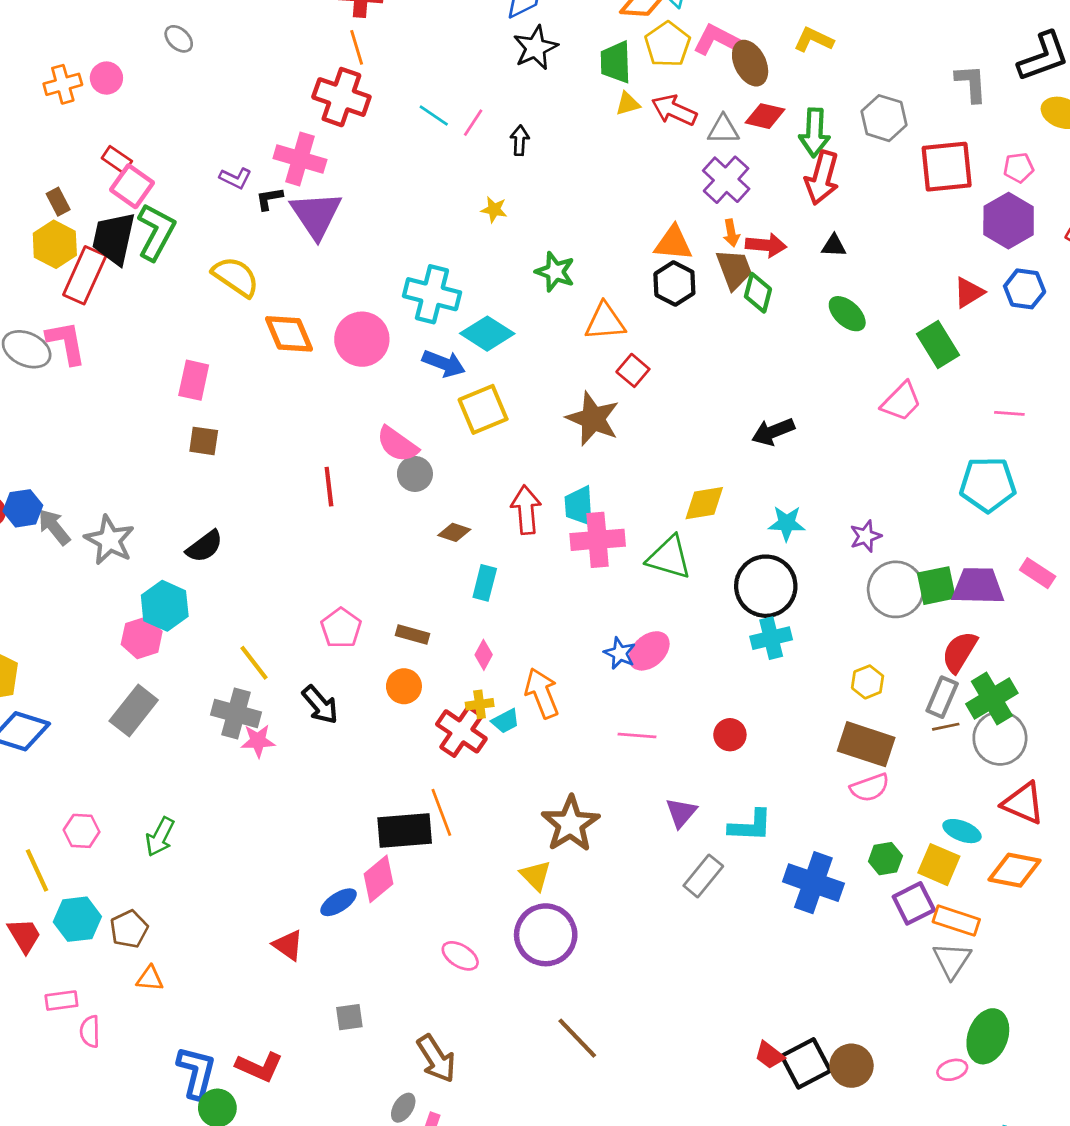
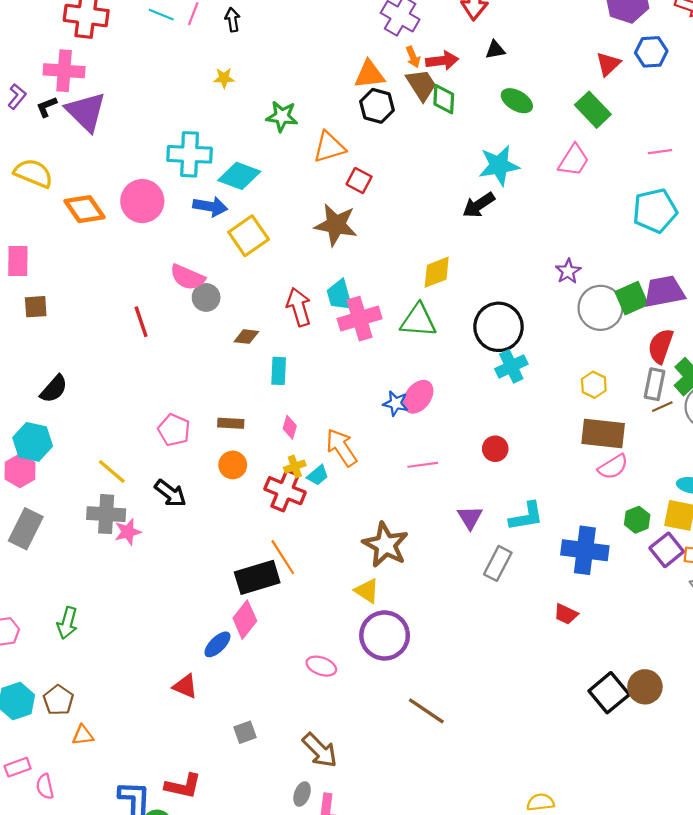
purple L-shape: (235, 178) -> (17, 96), turned -65
cyan star: (787, 523) -> (499, 165), moved, size x1.4
red trapezoid: (769, 1055) -> (566, 614), moved

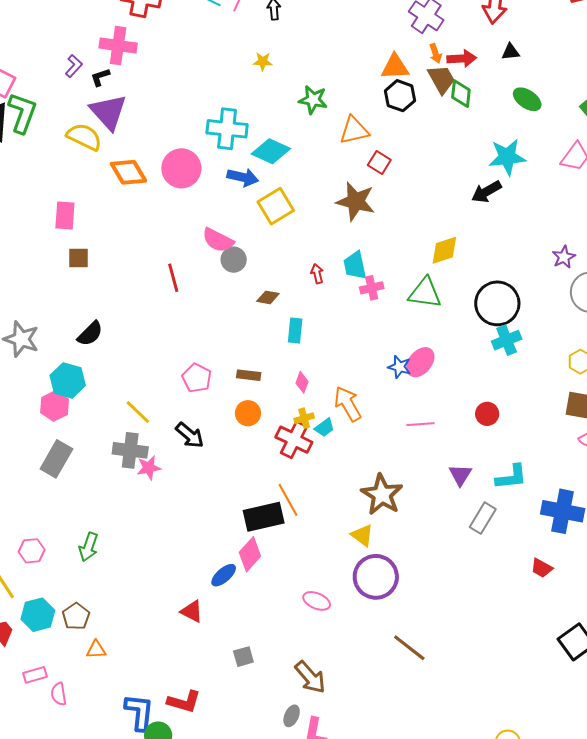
purple triangle: (86, 112) -> (108, 112), moved
red arrow: (299, 307) -> (317, 274), size x0.6
pink cross: (360, 319) -> (372, 288), size x0.6

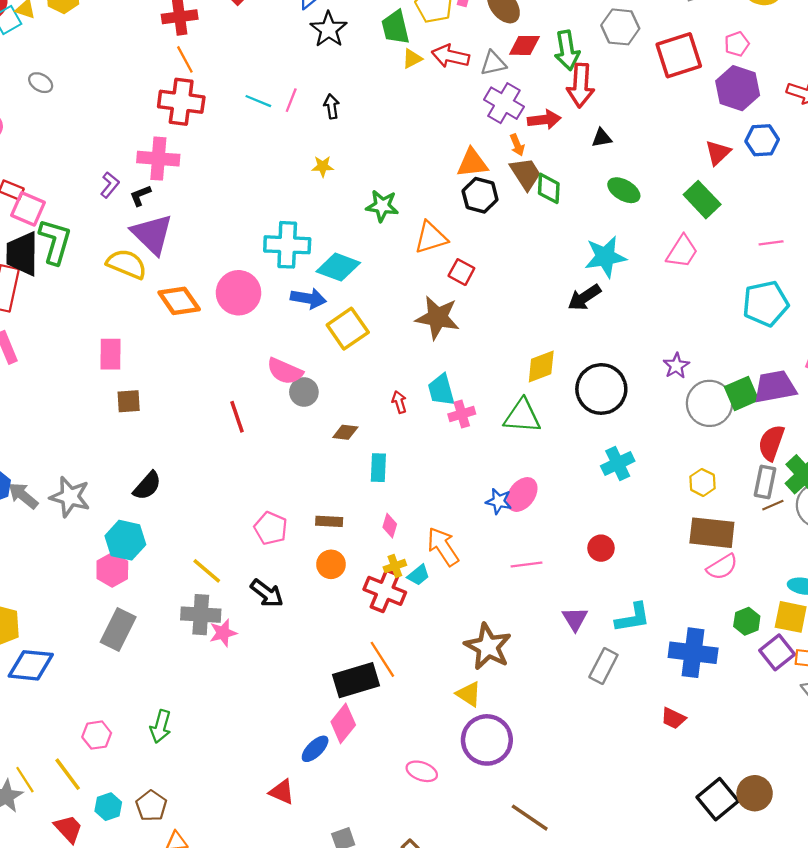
red arrow: (462, 59) -> (544, 120), moved
black circle: (497, 303) -> (601, 389), moved
cyan hexagon: (38, 615) -> (108, 807), size x0.7

